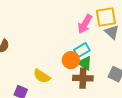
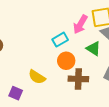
cyan rectangle: (82, 50) -> (60, 40), moved
green triangle: (85, 63) -> (93, 49), moved

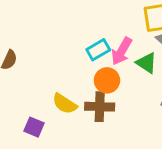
pink arrow: (80, 24) -> (122, 51), moved
brown cross: (78, 79) -> (100, 107), moved

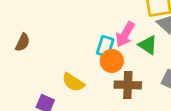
cyan rectangle: (98, 50) -> (105, 46), moved, turned -42
brown cross: (100, 107) -> (128, 85), moved

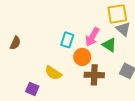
cyan rectangle: (105, 46) -> (67, 40), moved

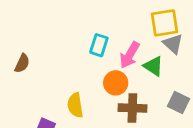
cyan rectangle: (67, 40) -> (99, 45), moved
yellow semicircle: (53, 73) -> (75, 105), turned 48

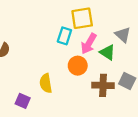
yellow square: (165, 23) -> (82, 18), moved
brown cross: (132, 108) -> (103, 85), moved

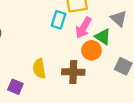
orange circle: (78, 66) -> (91, 50), moved
brown cross: (103, 85) -> (73, 72), moved

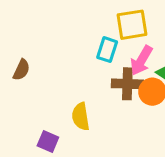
brown cross: (73, 72) -> (127, 84), moved

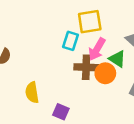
yellow semicircle: (81, 117) -> (32, 92), moved
purple square: (48, 141) -> (61, 112), moved

